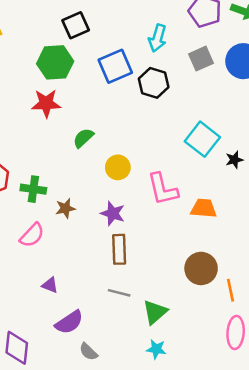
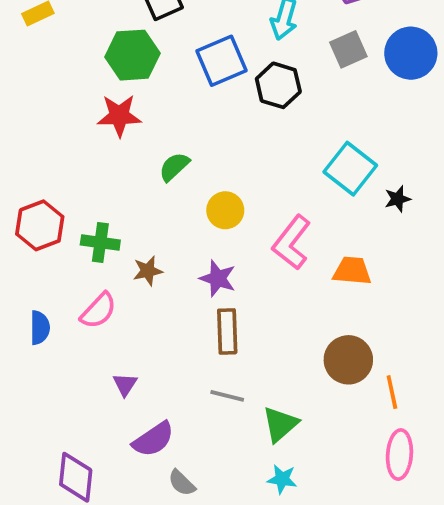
pink L-shape: (163, 189) -> (292, 242), turned 51
purple triangle: (50, 285) -> (125, 384), turned 42

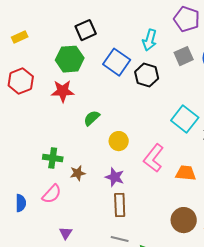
blue square: (222, 61) -> (117, 62), turned -32
red hexagon: (40, 225) -> (21, 81), moved

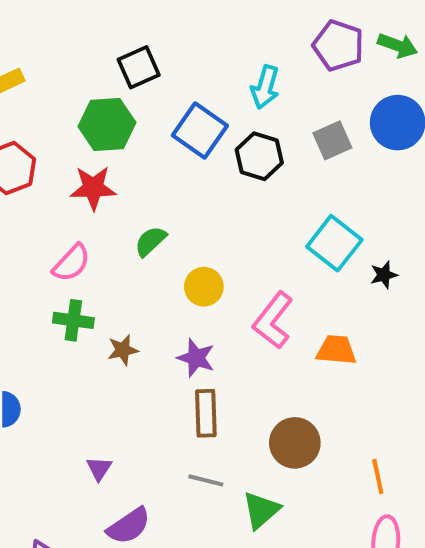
gray square: (184, 56) -> (332, 140), moved
pink semicircle: (52, 194) -> (71, 263), moved
brown circle: (184, 220) -> (295, 443), moved

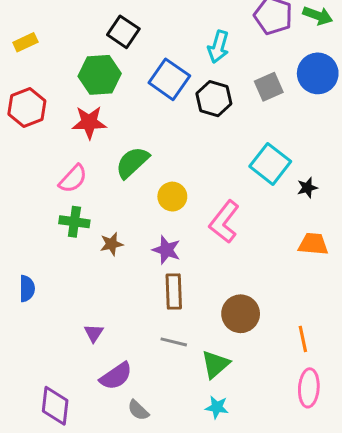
black square: (139, 67) -> (123, 32), turned -32
green semicircle: (150, 241) -> (132, 162), size x1.4
orange trapezoid: (336, 350) -> (313, 244), moved

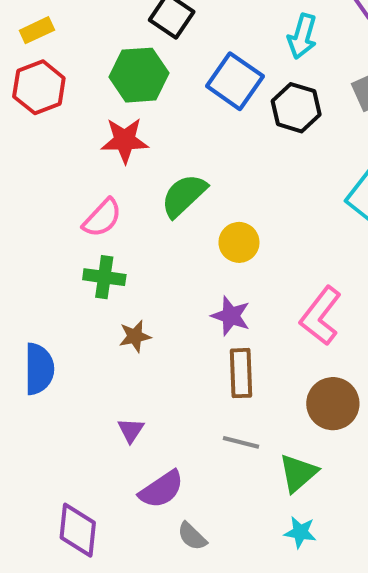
red hexagon: (27, 108) -> (39, 87), moved
pink L-shape: (224, 222) -> (321, 316), moved
brown star: (111, 244) -> (135, 336), moved
blue semicircle: (27, 289) -> (39, 369), size x1.4

